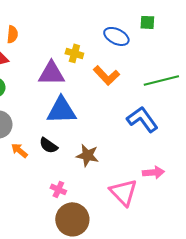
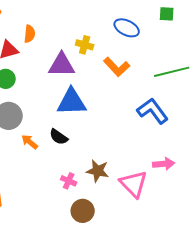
green square: (147, 22) -> (167, 14), moved
orange semicircle: (12, 34) -> (30, 34), moved
brown star: (87, 155) -> (98, 171), moved
brown circle: (72, 219) -> (83, 211), size x0.7

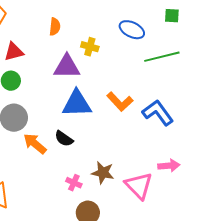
orange semicircle: (30, 34) -> (55, 27), moved
orange L-shape: (117, 67) -> (120, 102), moved
green line: (172, 72) -> (162, 57), moved
orange arrow: (30, 142) -> (35, 144), size x1.4

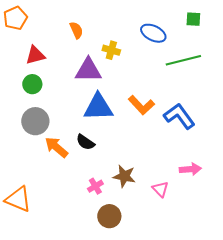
orange semicircle: (55, 27) -> (76, 30), turned -30
pink cross: (74, 183) -> (95, 186), turned 35
pink triangle: (139, 186) -> (160, 189), size x0.6

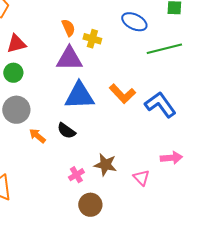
orange semicircle: (76, 30) -> (68, 28), moved
orange arrow: (56, 147) -> (37, 136), size x0.7

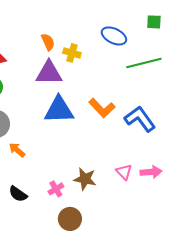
black semicircle: (66, 131) -> (18, 194), moved
pink triangle: (141, 178) -> (124, 172), moved

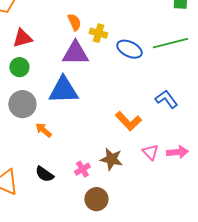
blue ellipse: (114, 36) -> (129, 49), moved
orange L-shape: (102, 108) -> (128, 121), moved
blue triangle: (59, 110) -> (63, 90), moved
blue L-shape: (140, 119) -> (166, 99), size x0.7

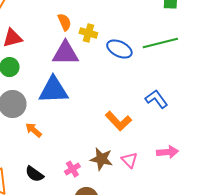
pink triangle: (150, 152) -> (129, 160), moved

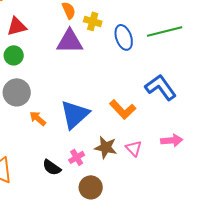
blue ellipse: (119, 49) -> (124, 37), turned 45
blue triangle: (53, 90) -> (75, 114), moved, turned -40
blue L-shape: (156, 99) -> (161, 87), size x1.4
black semicircle: (34, 174) -> (52, 167), moved

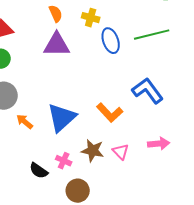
yellow cross: (93, 21) -> (91, 18), moved
pink cross: (77, 157) -> (64, 161), turned -35

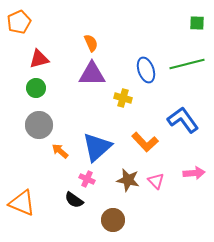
yellow cross: (91, 18) -> (123, 98), moved
pink cross: (64, 161) -> (87, 179), moved

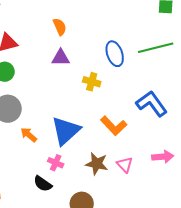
purple triangle: (92, 74) -> (61, 58), size x0.7

